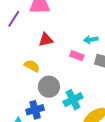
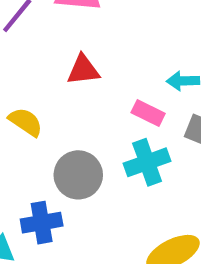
yellow semicircle: (32, 66) -> (26, 122), moved
cyan cross: (73, 100) -> (147, 162), moved

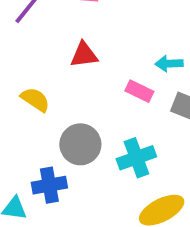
cyan cross: (147, 162) -> (136, 158), moved

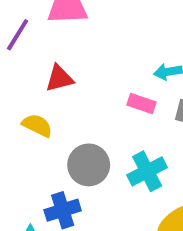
red triangle: (84, 55) -> (59, 78), moved

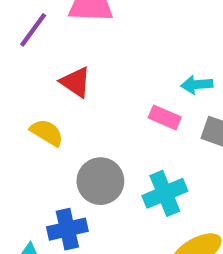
red triangle: (59, 78) -> (76, 82), turned 44

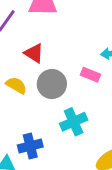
gray circle: (100, 181) -> (52, 84), moved
cyan cross: (165, 193) -> (74, 122), moved

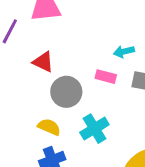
yellow semicircle: (16, 85) -> (49, 127), moved

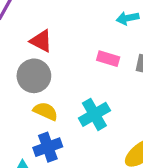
cyan arrow: (124, 52) -> (128, 18), moved
gray circle: (66, 92) -> (34, 76), moved

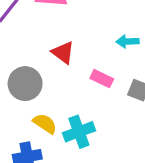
red triangle: (41, 41) -> (63, 52), moved
yellow semicircle: (46, 111) -> (45, 124), moved

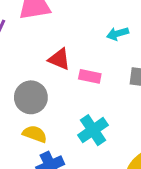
pink rectangle: (102, 79) -> (90, 76), moved
yellow semicircle: (45, 124) -> (35, 134), moved

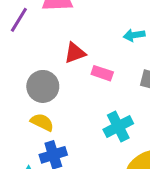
red triangle: (59, 59) -> (75, 53), turned -50
cyan cross: (93, 130) -> (118, 127), moved

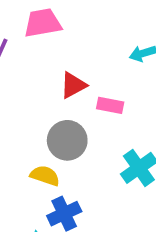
gray circle: (43, 86) -> (67, 140), moved

